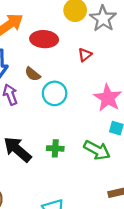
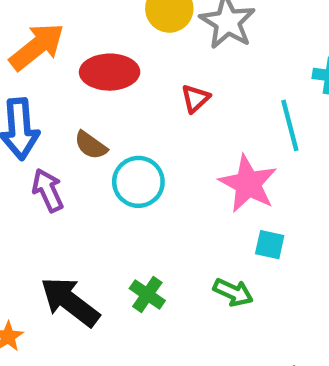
green cross: (55, 148) -> (147, 295), turned 35
green arrow: (97, 150) -> (233, 292), size x0.7

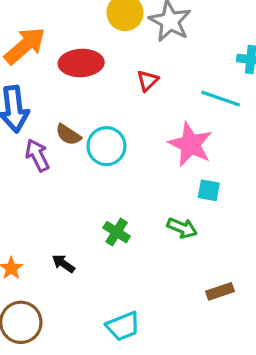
cyan line: (290, 125) -> (221, 99), turned -54
brown semicircle: (91, 145) -> (68, 135), moved
black arrow: (70, 302) -> (63, 264), moved, size x0.5

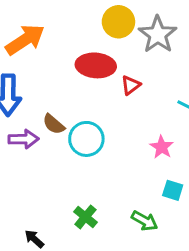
red ellipse: (81, 63) -> (96, 65), moved
pink star: (190, 144) -> (162, 147), size x0.6
purple arrow: (37, 155) -> (24, 139), turned 108

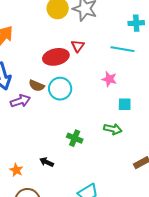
red ellipse: (96, 65) -> (56, 57), moved

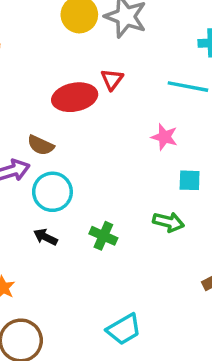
cyan circle: (60, 89) -> (52, 192), moved
black arrow: (47, 162) -> (45, 237), moved

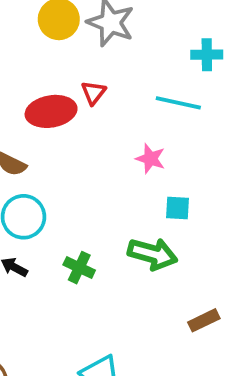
green arrow: (168, 222) -> (153, 254), size x1.4

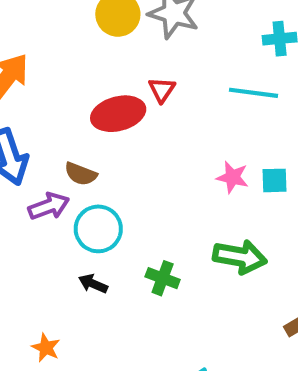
pink star: (150, 159) -> (233, 177), moved
cyan square: (177, 208) -> (275, 180), moved

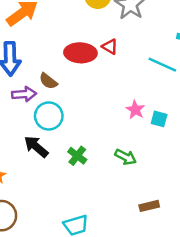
red triangle: (162, 90) -> (110, 47), turned -49
green arrow: (240, 257) -> (126, 157), size x0.7
black arrow: (93, 284) -> (36, 147), size x1.5

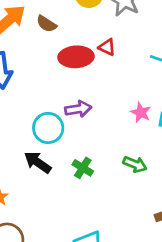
brown semicircle: (48, 81) -> (46, 24), moved
purple arrow: (24, 94) -> (78, 109), moved

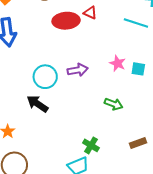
purple arrow: (78, 109) -> (78, 70), moved
green cross: (83, 168) -> (91, 145), moved

